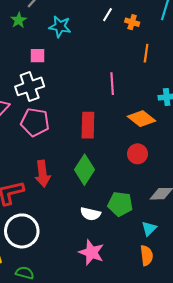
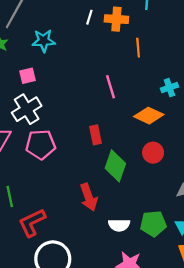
orange cross: (132, 22) -> (116, 19), size x1.5
red rectangle: (88, 125) -> (96, 135), size x0.7
green diamond: (85, 170) -> (115, 166), moved
red arrow: (43, 174) -> (89, 197), moved
green pentagon: (120, 204) -> (153, 224), moved

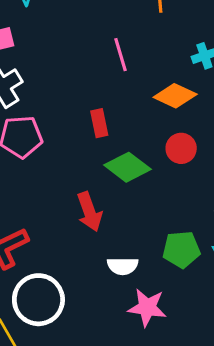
green diamond: (115, 166) -> (127, 167), turned -72
white semicircle: (119, 225) -> (123, 266), moved

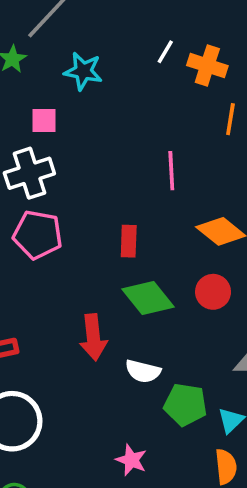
white semicircle: (123, 266) -> (143, 371), moved
pink star: (147, 308) -> (131, 460), size x0.7

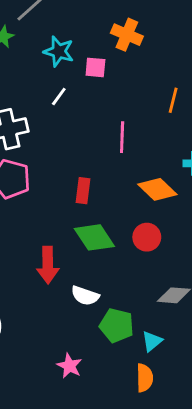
white line: (165, 52) -> (59, 96), moved
orange cross: (207, 66) -> (127, 35), moved
pink square: (44, 120) -> (95, 67), moved

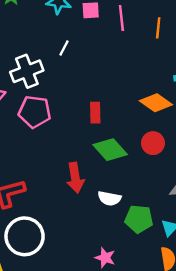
white line: (59, 96) -> (64, 48), moved
pink line: (122, 137) -> (121, 18), moved

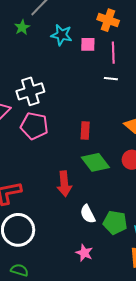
white line: (64, 48) -> (111, 79), moved, turned 64
white semicircle: (109, 198) -> (88, 214), moved, turned 48

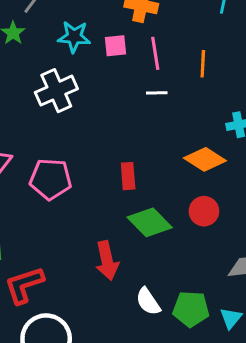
white cross: (30, 91) -> (56, 91), moved

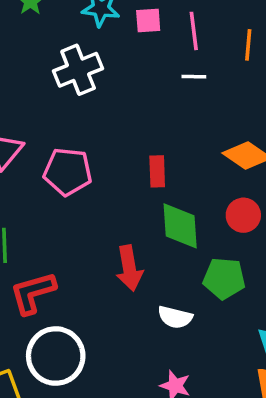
green diamond: (150, 222) -> (180, 226), turned 39
white semicircle: (148, 302) -> (175, 317), turned -44
green pentagon: (191, 309) -> (224, 278), moved

